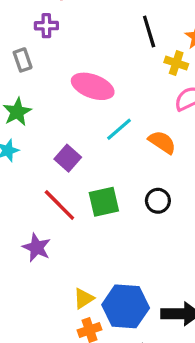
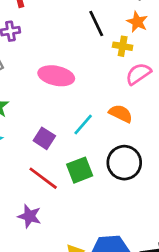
cyan line: (119, 129) -> (83, 125), moved
black circle: (158, 201) -> (124, 163), size x1.6

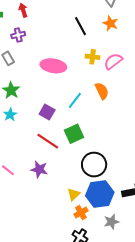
yellow cross: (123, 46) -> (93, 57), moved
orange semicircle: (121, 114) -> (102, 91), turned 42
black circle: (124, 163) -> (94, 165), moved

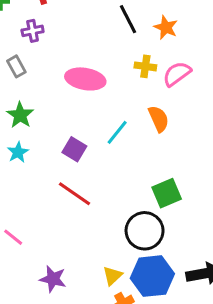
orange star: (110, 23) -> (166, 27), moved
green square: (74, 134) -> (167, 193), moved
purple star: (39, 169) -> (53, 279), moved

